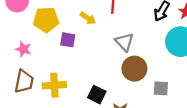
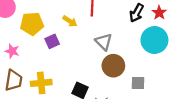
purple square: (68, 40) -> (52, 41), turned -32

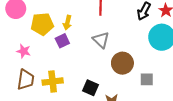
yellow arrow: (70, 21) -> (67, 23), moved, turned 72
gray triangle: (104, 42) -> (101, 40), moved

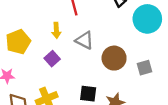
yellow arrow: (67, 23) -> (56, 30), moved
purple square: (62, 41) -> (52, 59), moved

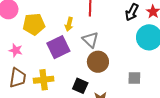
brown circle: (114, 58) -> (98, 62), moved
purple square: (52, 59) -> (58, 47), size x1.6

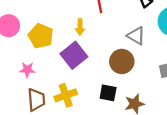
yellow pentagon: (34, 24) -> (41, 36), turned -30
gray triangle: (90, 40) -> (136, 36), moved

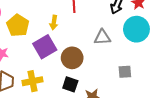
gray triangle: (136, 36) -> (102, 37), turned -42
brown circle: (122, 61) -> (72, 58), moved

